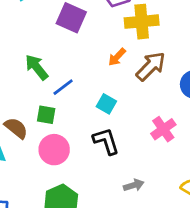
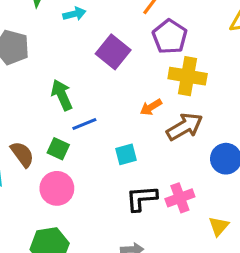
cyan square: (106, 104) -> (126, 154), turned 30
black L-shape: (106, 141) -> (142, 198), moved, turned -92

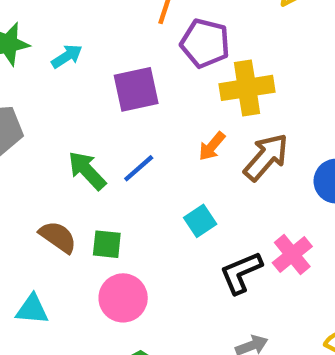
purple square: (113, 52) -> (136, 89), turned -32
blue line: (84, 124) -> (139, 168), moved
brown semicircle: (22, 154) -> (58, 237), moved

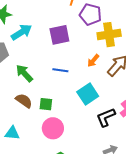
cyan arrow: (67, 56) -> (21, 32), moved, size x1.5
blue line: (139, 168) -> (60, 70), turned 49
green arrow: (87, 171) -> (24, 73), moved
cyan square: (200, 221) -> (88, 94), size x1.5

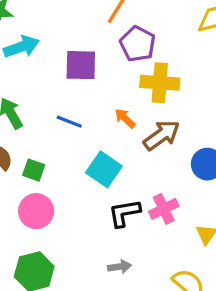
orange arrow: (93, 61) -> (125, 118), turned 80
cyan square: (88, 94) -> (104, 169), turned -35

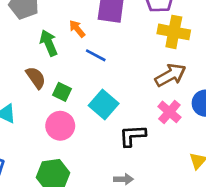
orange arrow: (125, 118) -> (77, 29), moved
cyan square: (104, 169) -> (104, 105), moved
pink cross: (164, 209) -> (169, 112), moved, turned -30

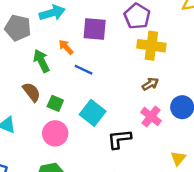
brown arrow: (170, 75) -> (150, 84), size x0.6

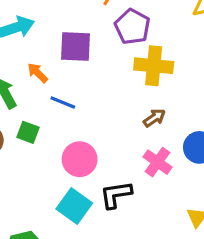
green square: (55, 103) -> (28, 132), moved
cyan square: (93, 113) -> (74, 206), moved
pink circle: (55, 133) -> (80, 159), moved

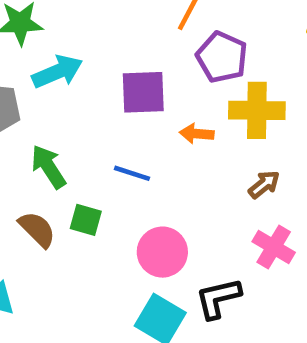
orange arrow: (38, 73) -> (197, 134), moved, turned -35

